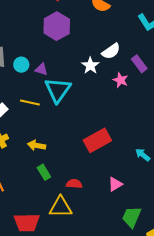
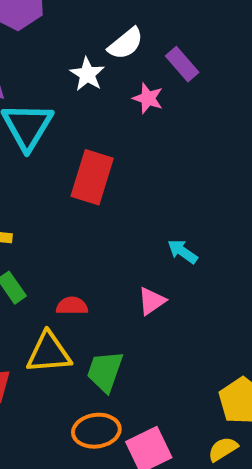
red rectangle: (97, 140) -> (92, 177), moved, turned -40
cyan arrow: (143, 155) -> (183, 251), moved
green trapezoid: (132, 217) -> (105, 371), moved

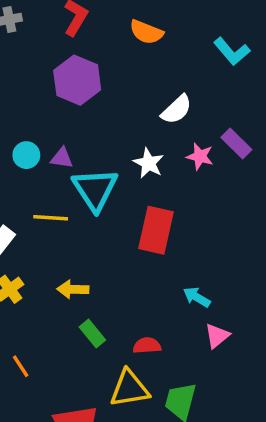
purple rectangle: (182, 64) -> (236, 143), moved
white star: (87, 74) -> (149, 163), moved
cyan arrow: (183, 251) -> (197, 297), moved

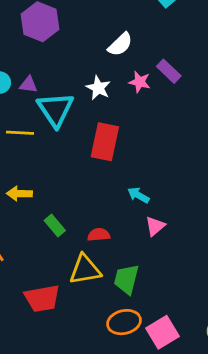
yellow arrow: (73, 289) -> (19, 194), moved

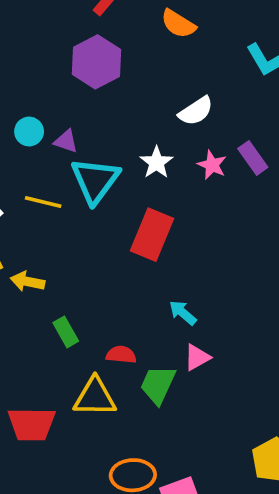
green trapezoid: (126, 279) -> (158, 385), moved

